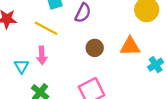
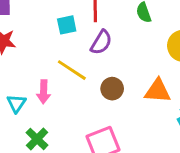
yellow line: (46, 28) -> (72, 70), moved

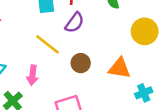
pink arrow: (44, 92) -> (33, 75), moved

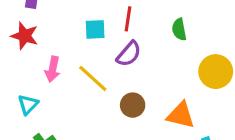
pink arrow: (33, 75) -> (53, 69), moved

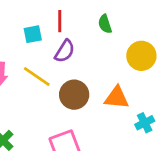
brown circle: (133, 105) -> (74, 95), size x1.4

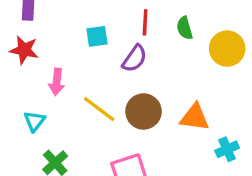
red line: (60, 21) -> (145, 22), moved
yellow circle: (141, 56) -> (227, 49), moved
yellow line: (37, 77) -> (99, 109), moved

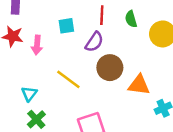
pink arrow: (57, 82) -> (37, 45), moved
brown circle: (144, 111) -> (110, 68), moved
cyan triangle: (34, 121) -> (29, 94), moved

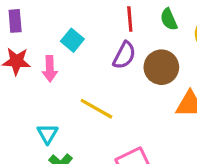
cyan square: (66, 26) -> (72, 40), moved, turned -35
brown circle: (110, 68) -> (161, 67), moved

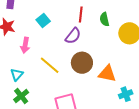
brown circle: (161, 67) -> (82, 63), moved
pink arrow: (50, 69) -> (25, 45), moved

